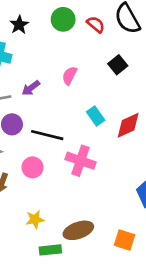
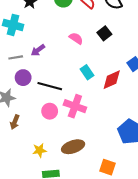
pink semicircle: (70, 76) -> (76, 38), moved, turned 96
pink circle: (32, 167) -> (50, 111), moved
brown ellipse: (78, 230) -> (73, 147), moved

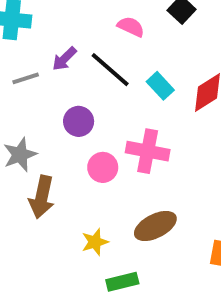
purple circle: (23, 78) -> (79, 121), moved
black line: (50, 86) -> (110, 70), moved, turned 35
brown arrow: (15, 122) -> (42, 197), size x1.5

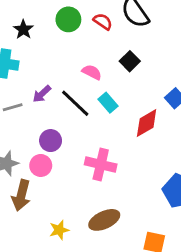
cyan rectangle: (160, 86) -> (108, 103), moved
pink circle: (103, 167) -> (41, 165), moved

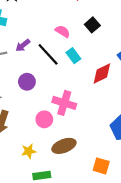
pink circle: (41, 165) -> (44, 119), moved

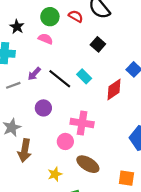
pink semicircle: (63, 31) -> (46, 39), moved
brown ellipse: (64, 146) -> (88, 164), turned 60

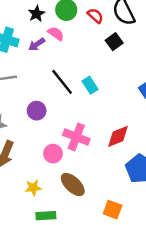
black star: (17, 27) -> (37, 14), moved
black square: (98, 44) -> (114, 42), moved
purple arrow: (34, 74) -> (37, 44), moved
red diamond: (114, 89) -> (118, 136), moved

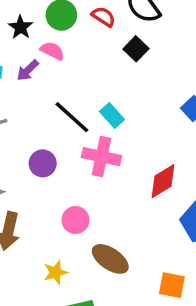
pink cross: (76, 137) -> (101, 157), moved

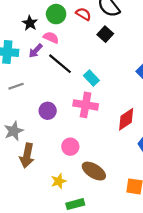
black line: (72, 117) -> (60, 64), moved

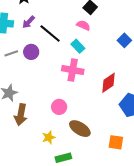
pink semicircle: (51, 37) -> (83, 25), moved
purple circle: (48, 111) -> (31, 52), moved

